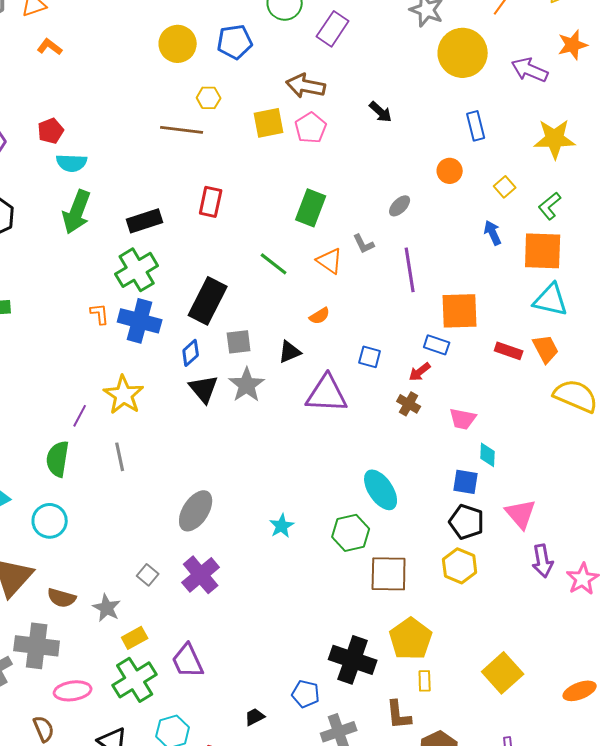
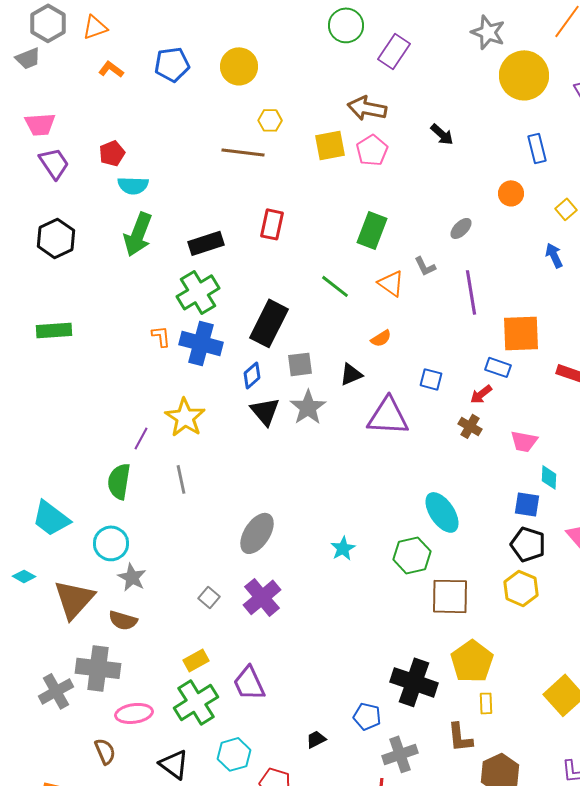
blue pentagon: (235, 42) -> (172, 64), moved
gray star: (107, 608) -> (132, 577), moved

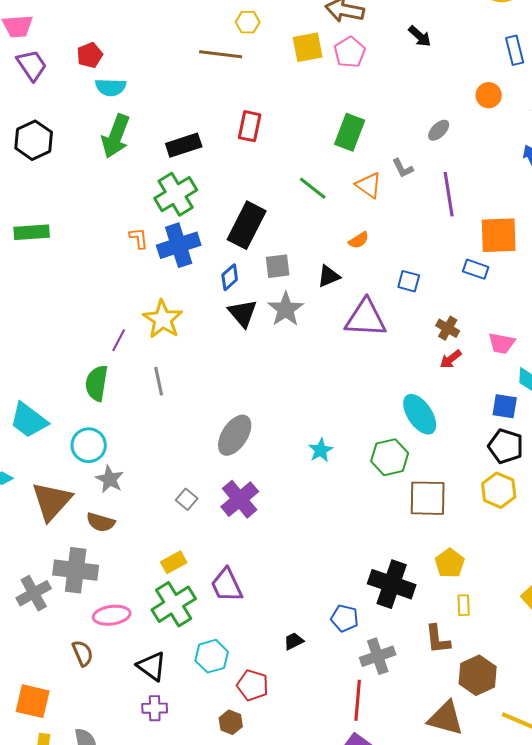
blue cross: (201, 343) -> (179, 245), turned -33
red arrow: (481, 394) -> (451, 359), moved
yellow pentagon: (472, 661) -> (450, 563), size x0.7

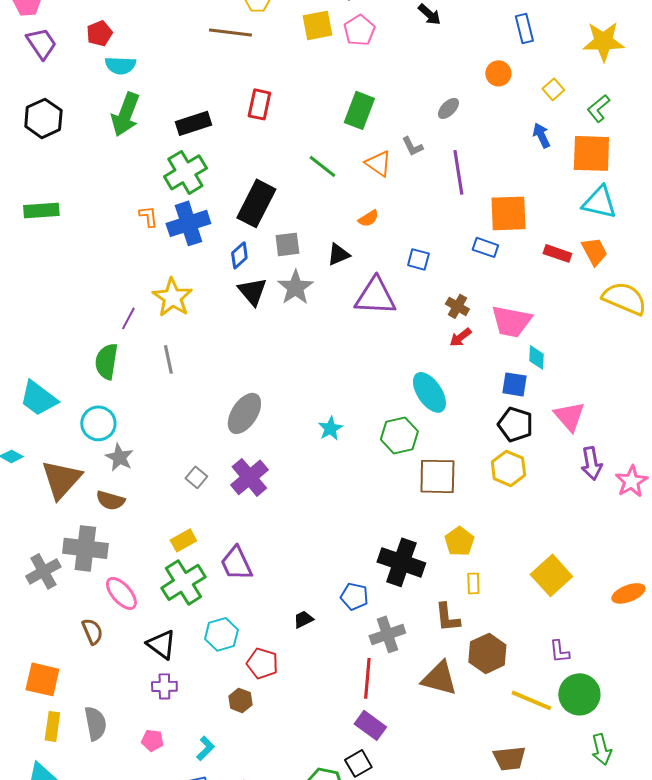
pink trapezoid: (502, 343) -> (511, 321), size x1.5
pink ellipse: (112, 615) -> (121, 593), turned 57
brown triangle: (446, 718) -> (439, 678), moved

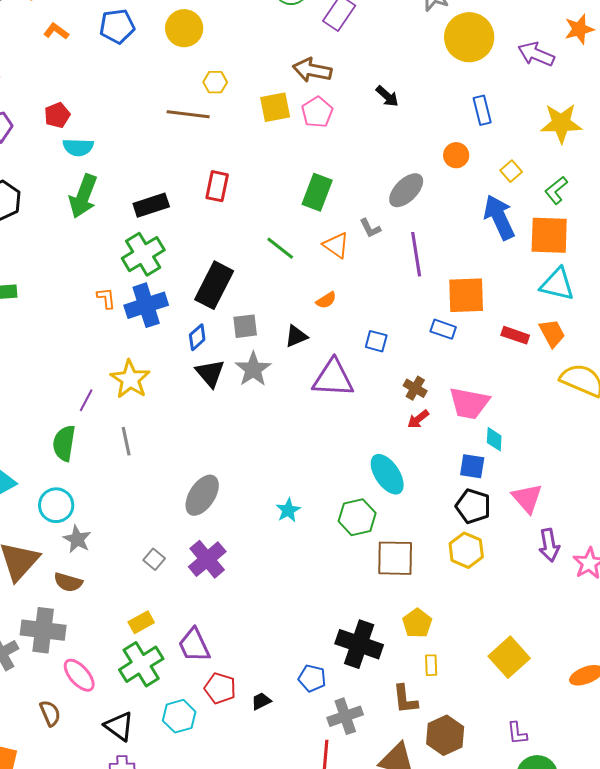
gray ellipse: (448, 108) -> (406, 190), size x1.6
blue arrow: (541, 135) -> (499, 217), size x1.8
red pentagon: (262, 663) -> (220, 688), moved

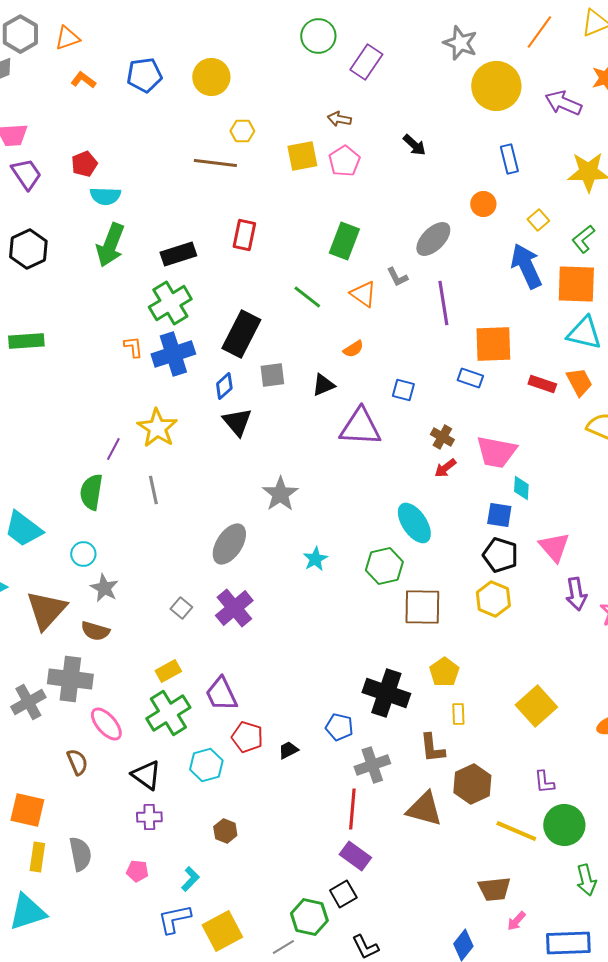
brown arrow: (312, 70) -> (339, 119), size x0.6
gray star: (253, 369) -> (280, 494), moved
cyan circle: (56, 505) -> (83, 554), size x0.7

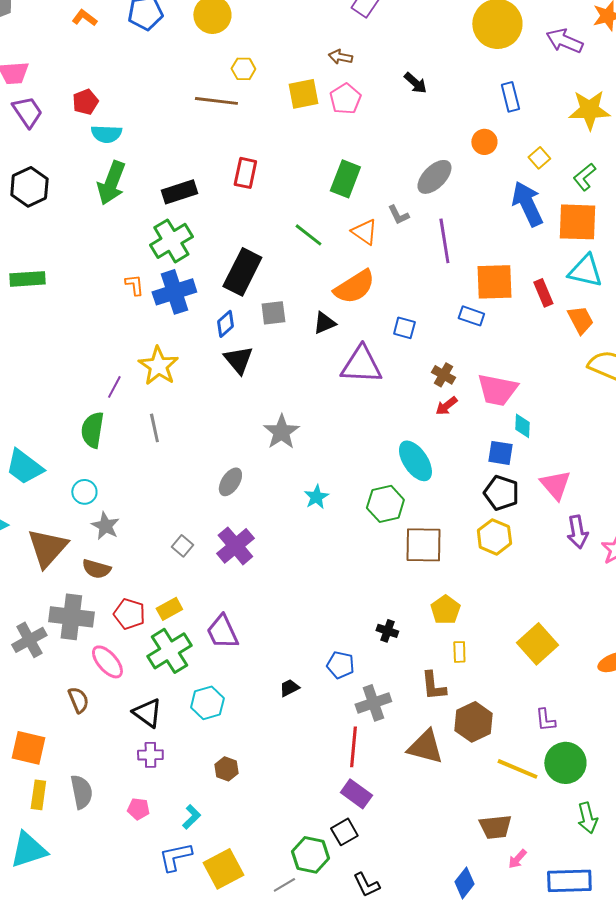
orange semicircle: (353, 349) -> (354, 287), size x2.0
red rectangle: (542, 384) -> (543, 293), moved, turned 48
gray ellipse: (229, 544) -> (230, 482), size x0.7
black cross: (386, 693) -> (387, 631), size x0.5
red pentagon: (247, 737) -> (129, 614), moved

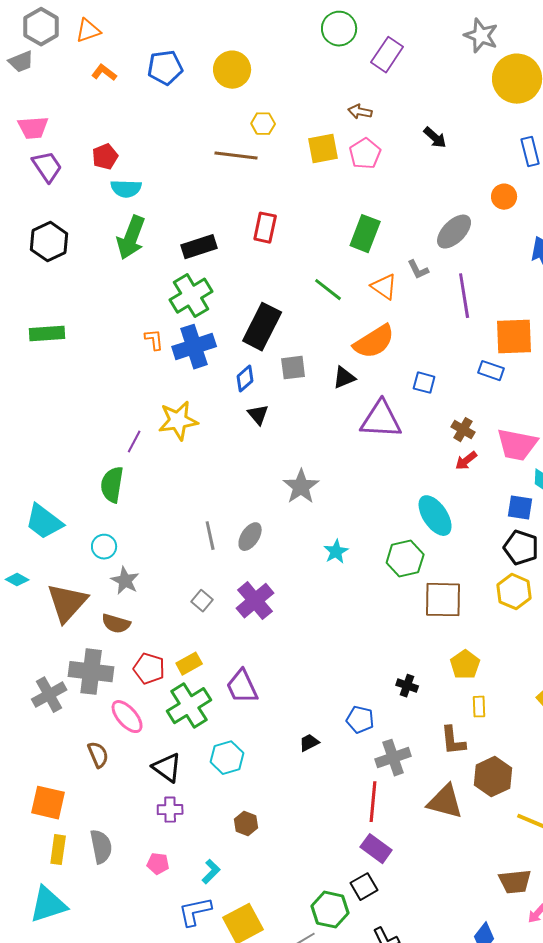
black triangle: (238, 360) -> (258, 415), size x0.7
yellow star: (158, 366) -> (178, 421), turned 30
gray line: (154, 428) -> (210, 536), moved

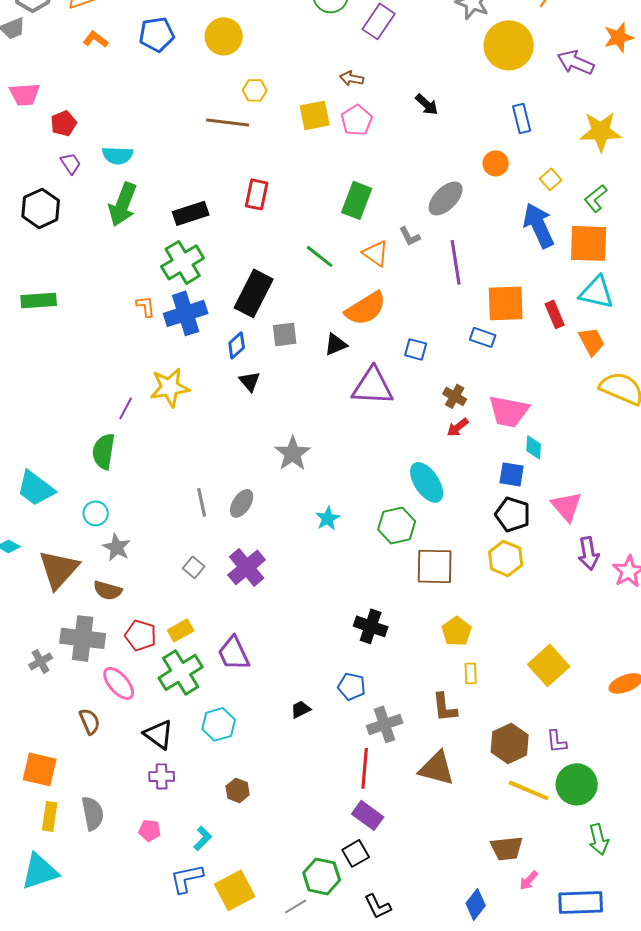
red pentagon: (105, 157) -> (64, 123), moved
purple trapezoid: (47, 167) -> (71, 163), moved, size x0.7
black cross: (407, 686) -> (371, 626), moved, size x1.5
gray cross: (49, 695) -> (41, 661), size x0.7
brown hexagon: (493, 777) -> (510, 743), moved

